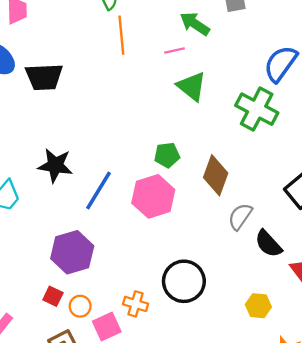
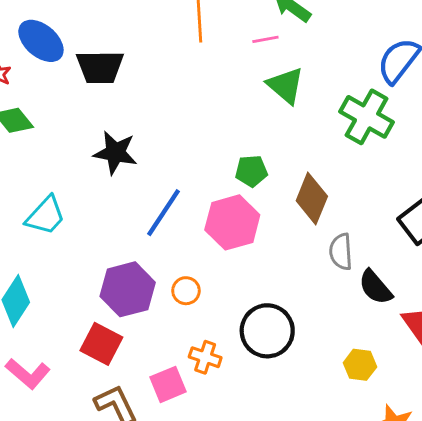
black star: (55, 165) -> (115, 153), moved
gray semicircle: (240, 217) -> (341, 252), turned -40
red square: (53, 296) -> (101, 344), size x1.6
orange circle: (80, 306) -> (186, 291), moved

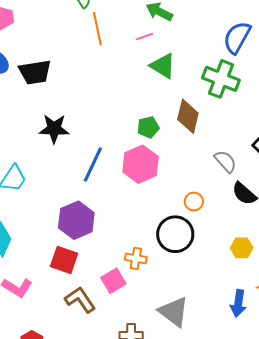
brown diamond: (312, 198) -> (188, 116), moved
gray semicircle: (341, 252) -> (225, 161), moved, turned 150
orange circle: (186, 291) -> (194, 202), moved

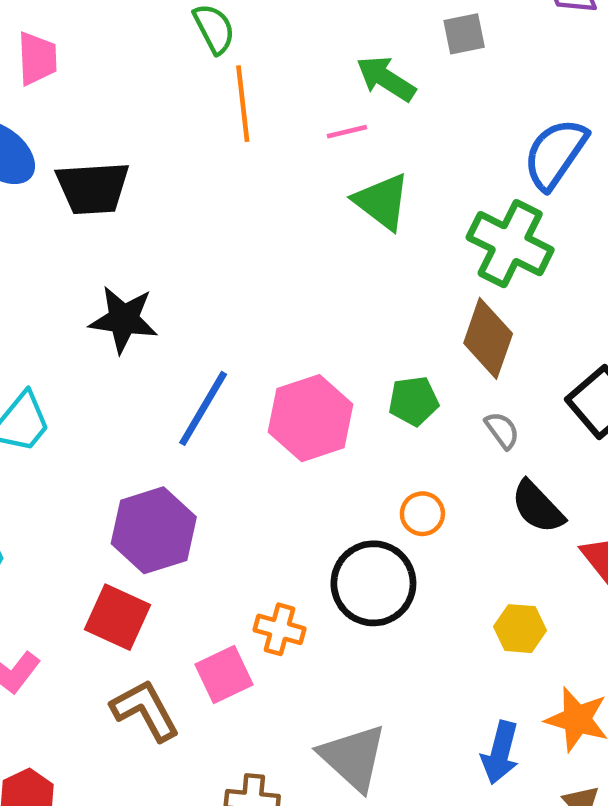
brown diamond: (188, 116) -> (488, 338), moved
green pentagon: (148, 127) -> (414, 401), moved
gray semicircle: (225, 161) -> (502, 430), size x0.7

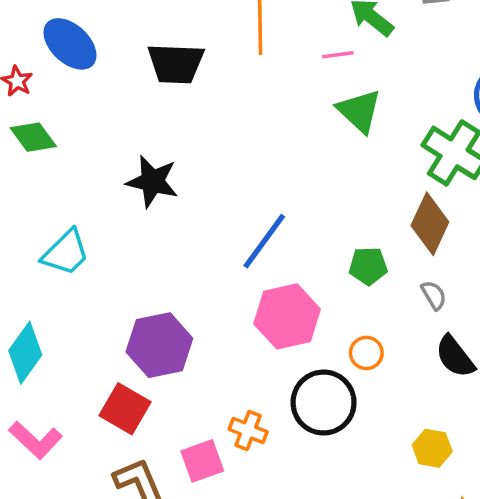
black trapezoid: (93, 188) -> (176, 64), moved
blue line: (203, 408) -> (264, 241), moved
pink hexagon: (311, 418) -> (287, 316), moved

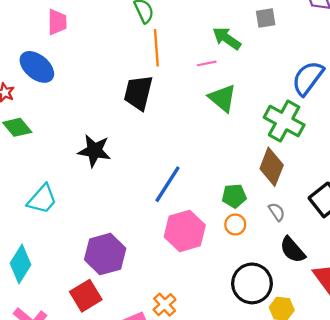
black trapezoid: (176, 64) -> (138, 93), moved, turned 105
orange circle: (366, 353) -> (235, 225), moved
black circle: (324, 403) -> (252, 283), moved
red square: (125, 409) -> (86, 296), turned 32
orange cross: (248, 431) -> (165, 305), turned 30

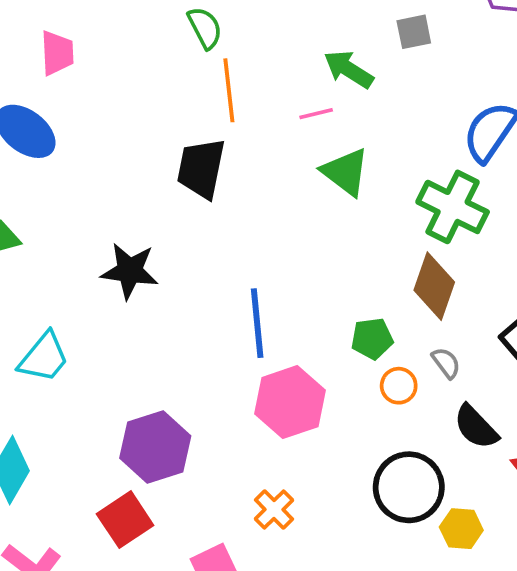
blue line: (167, 184) -> (257, 323), turned -36
orange circle: (235, 225) -> (399, 386), moved
orange cross: (165, 305) -> (274, 509), moved

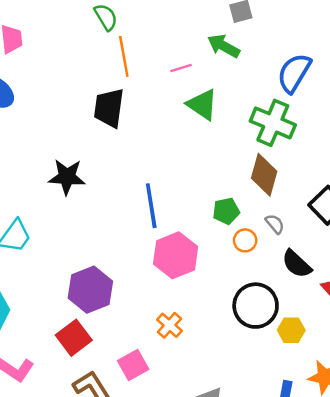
green arrow: (349, 69) -> (224, 46), moved

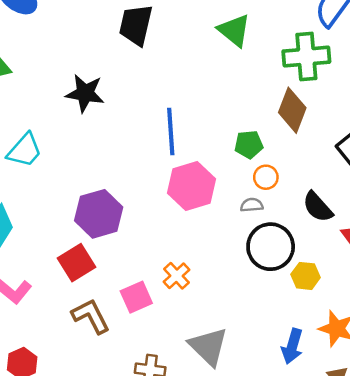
green cross: (273, 123) -> (306, 57), turned -33
gray semicircle: (275, 224) -> (252, 205), moved, turned -60
orange cross: (169, 325) -> (177, 276), moved

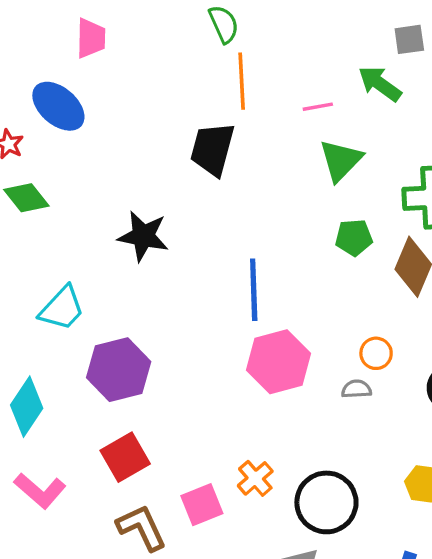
green triangle: (234, 30) -> (341, 160), turned 33
green pentagon: (249, 145) -> (354, 237), moved
purple hexagon: (99, 214) -> (119, 370), moved
black circle: (271, 247) -> (326, 502), moved

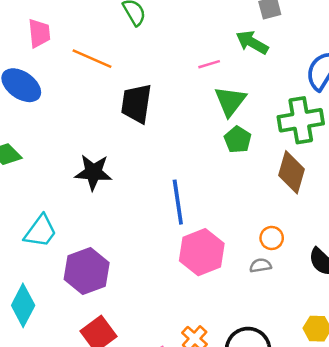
orange line: (242, 81) -> (92, 59), moved, turned -57
green pentagon: (354, 237) -> (238, 140), moved, turned -30

